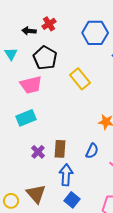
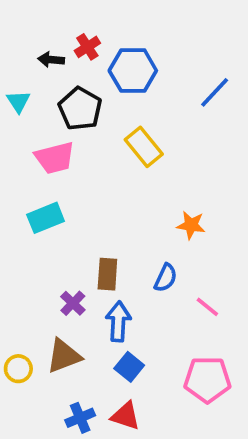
blue hexagon: (95, 33) -> (133, 71), moved
purple cross: (38, 152) -> (73, 303), moved
brown triangle: (36, 194) -> (64, 356), turned 50

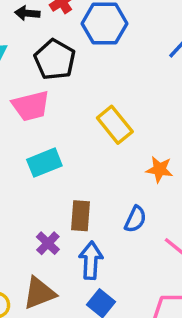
yellow rectangle: (144, 147) -> (115, 125), moved
cyan rectangle: (46, 218) -> (44, 163), moved

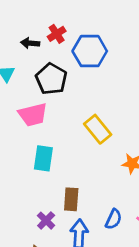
cyan rectangle: (44, 163) -> (43, 158), turned -60
blue semicircle: (135, 219) -> (114, 219), moved

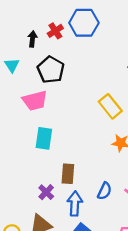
black arrow: (30, 43) -> (32, 39), turned 91
blue hexagon: (90, 51) -> (84, 23), moved
yellow rectangle: (98, 129) -> (110, 106), moved

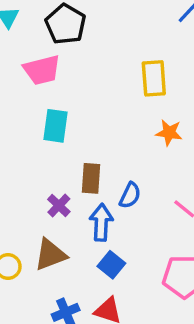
yellow rectangle: (110, 106) -> (154, 78), turned 35
blue semicircle: (105, 191) -> (130, 195), moved

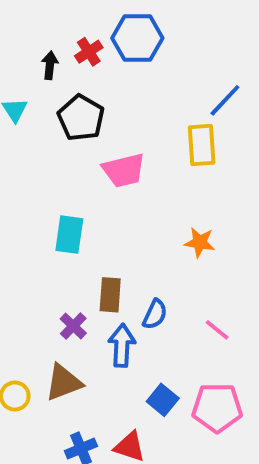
pink trapezoid: (42, 70) -> (124, 170), moved
yellow rectangle: (154, 78) -> (202, 145), moved
blue square: (111, 265) -> (163, 400), moved

